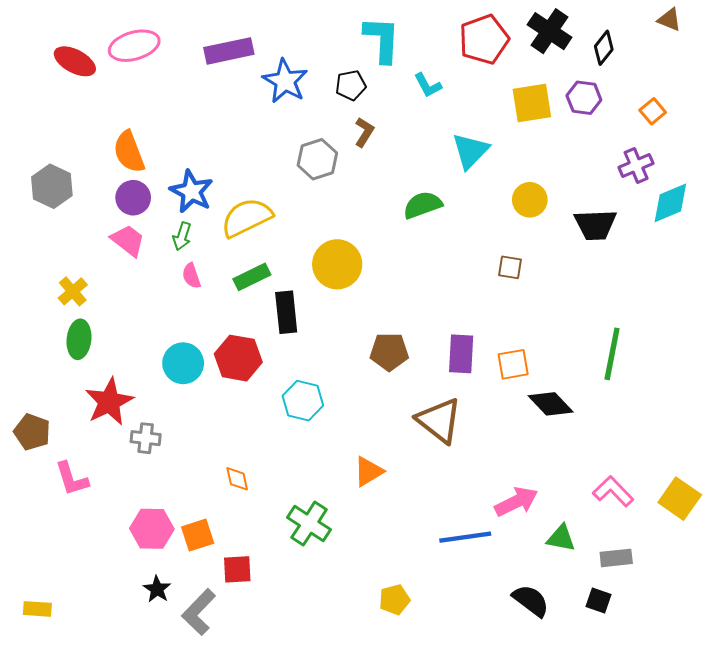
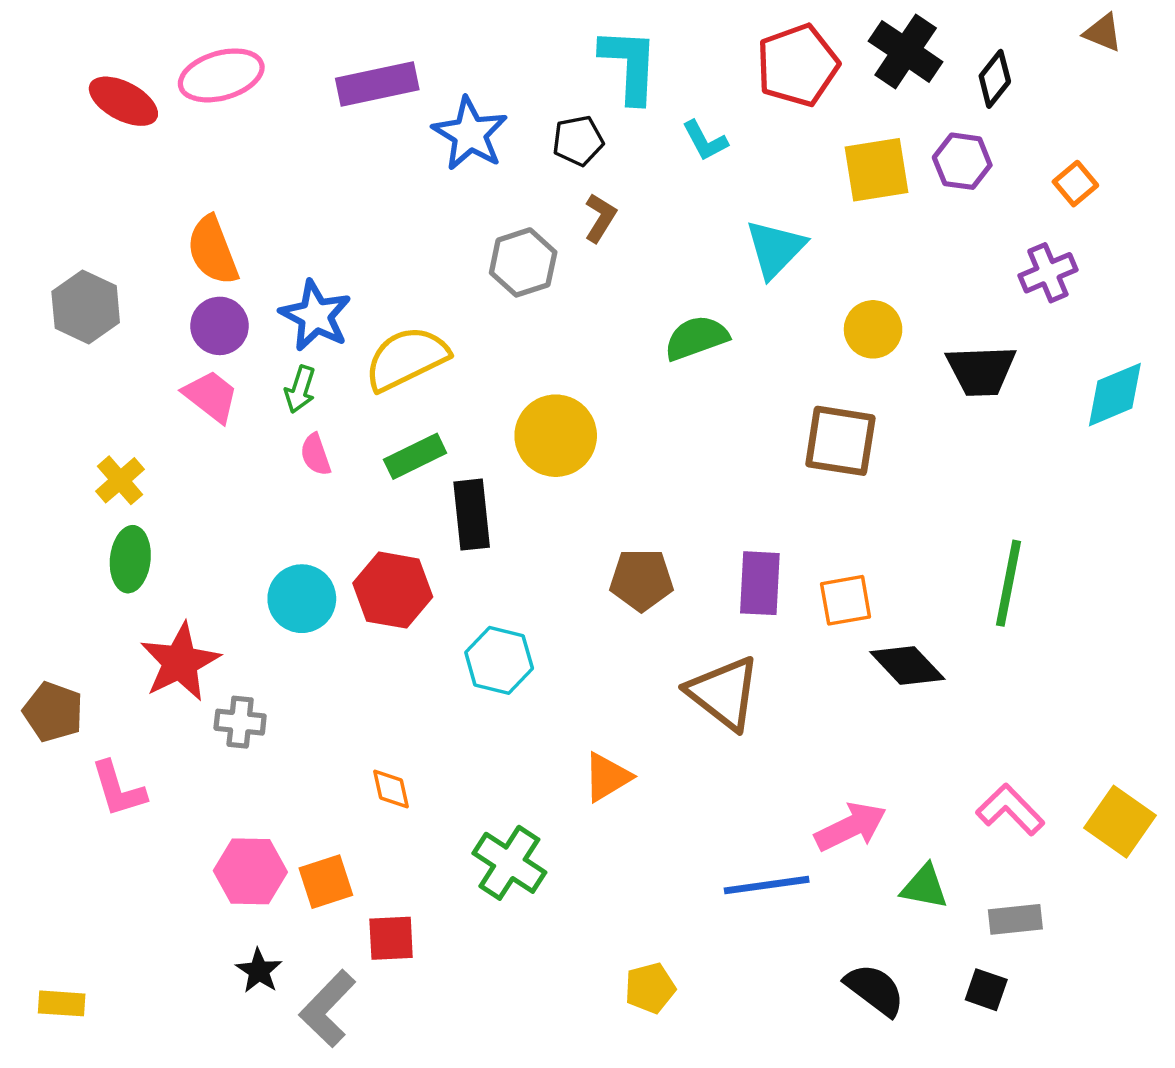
cyan diamond: (670, 203) -> (1115, 395), moved
brown square: (510, 267) -> (840, 441), size x1.8

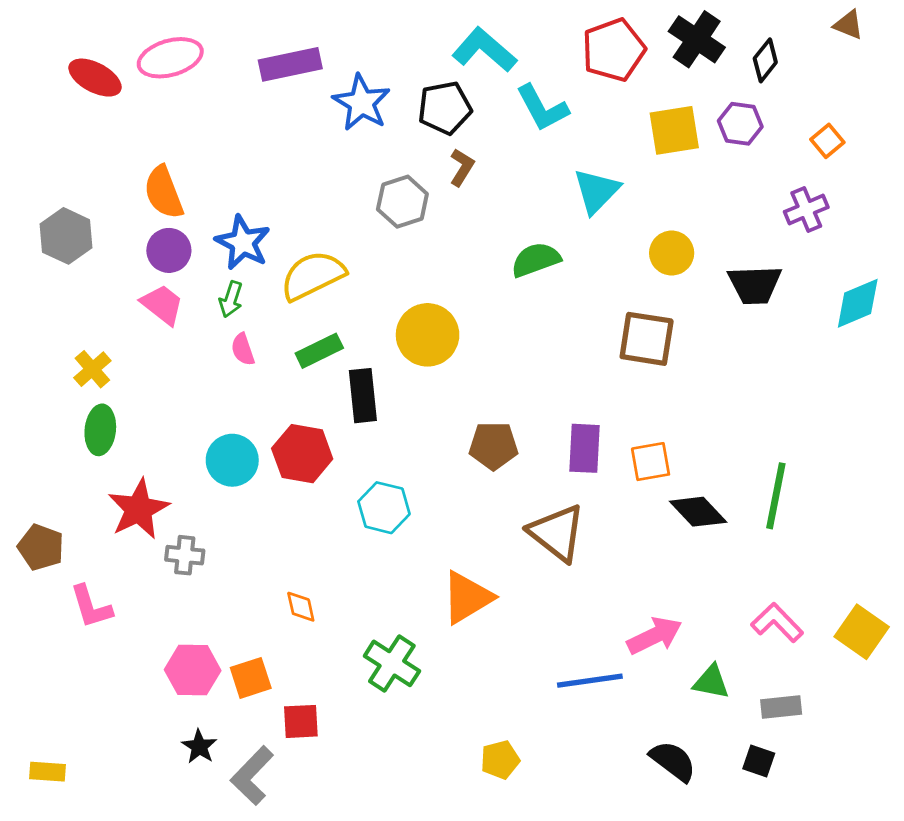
cyan L-shape: (629, 65) -> (484, 50), turned -52
black pentagon: (578, 141) -> (445, 108), size x1.4
cyan L-shape: (705, 141) -> (542, 108), size x1.5
green line: (1009, 583) -> (776, 496), moved
orange triangle: (607, 777) -> (467, 597), size x1.4

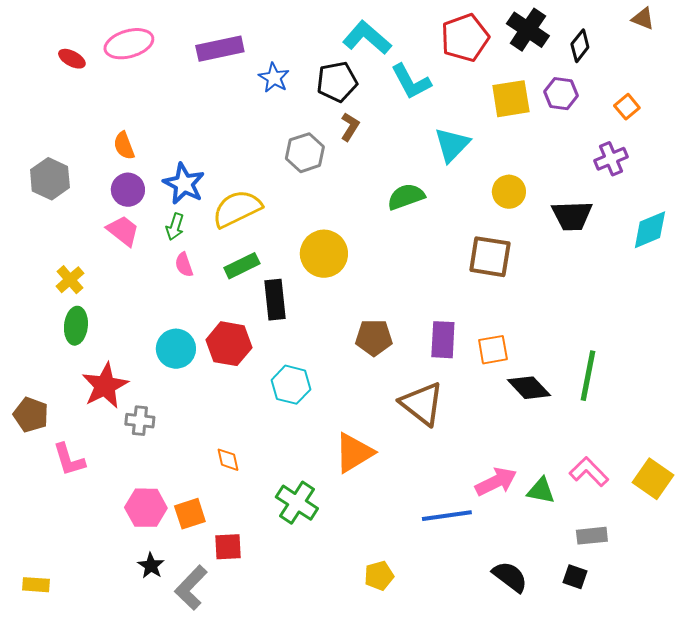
red ellipse: (95, 78) -> (72, 59), size x0.7
blue star: (362, 103) -> (274, 78), size x0.7
orange semicircle: (164, 192) -> (124, 146), size x0.7
green triangle: (711, 682) -> (541, 491), moved

